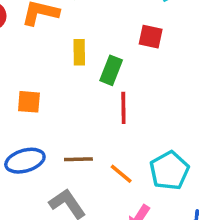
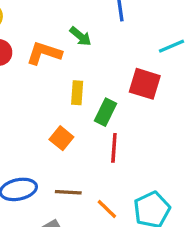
red square: (151, 37) -> (145, 84), size x1.4
orange square: (29, 102) -> (61, 138), moved, turned 30

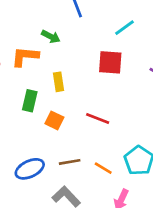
green rectangle: (105, 112) -> (30, 101), moved
red line: (114, 148) -> (98, 119), turned -60

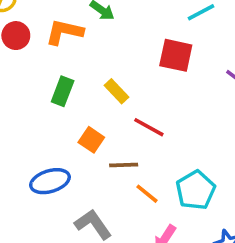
yellow rectangle: (58, 82) -> (116, 91), moved, turned -42
orange square: (54, 120) -> (91, 140), moved
brown line: (70, 162) -> (124, 165), moved

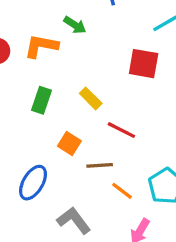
blue ellipse: (50, 181) -> (33, 183), turned -40

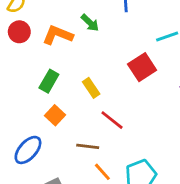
red square: (144, 64) -> (142, 67), turned 36
orange square: (69, 144) -> (55, 115), moved

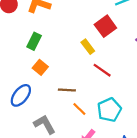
yellow rectangle: (91, 88) -> (88, 47), moved
red line: (112, 120) -> (102, 70), moved

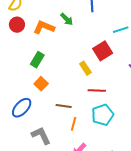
red line: (102, 70) -> (97, 90), turned -36
orange line: (79, 109) -> (74, 124), turned 56
cyan pentagon: (109, 110) -> (103, 115), moved

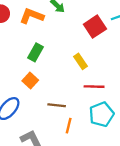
red square: (103, 51) -> (95, 27), moved
green rectangle: (37, 60) -> (36, 52), moved

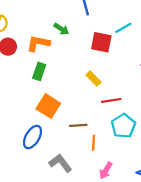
red square: (95, 27) -> (101, 42), turned -35
green rectangle: (36, 52) -> (39, 71), moved
orange square: (30, 81) -> (48, 106), size x1.5

